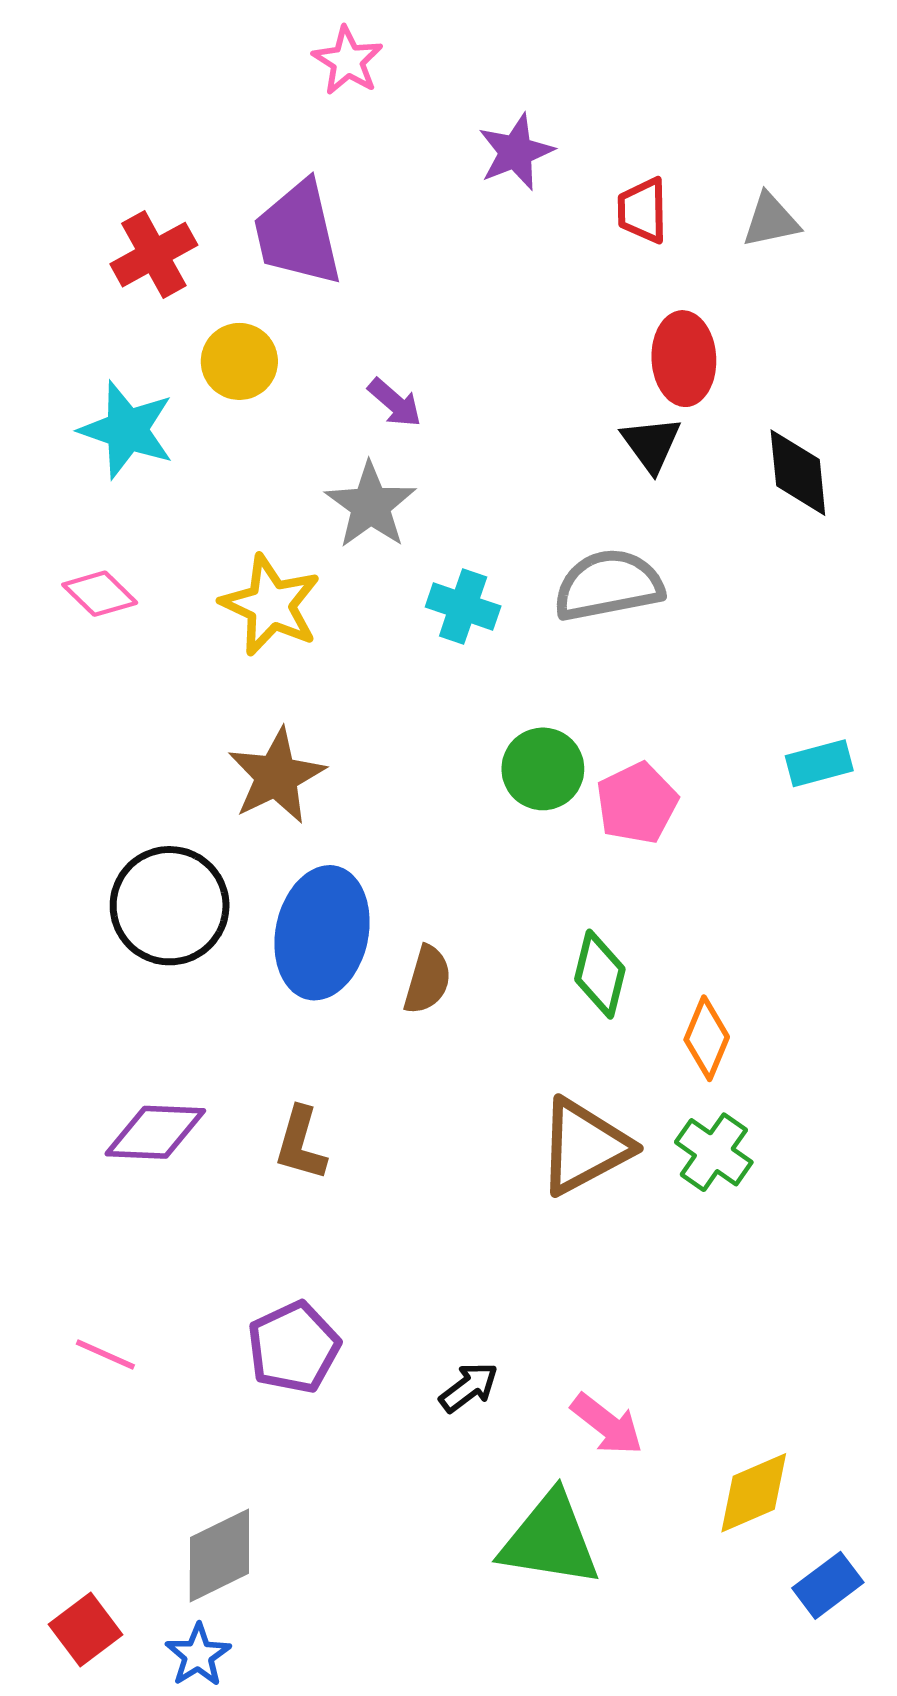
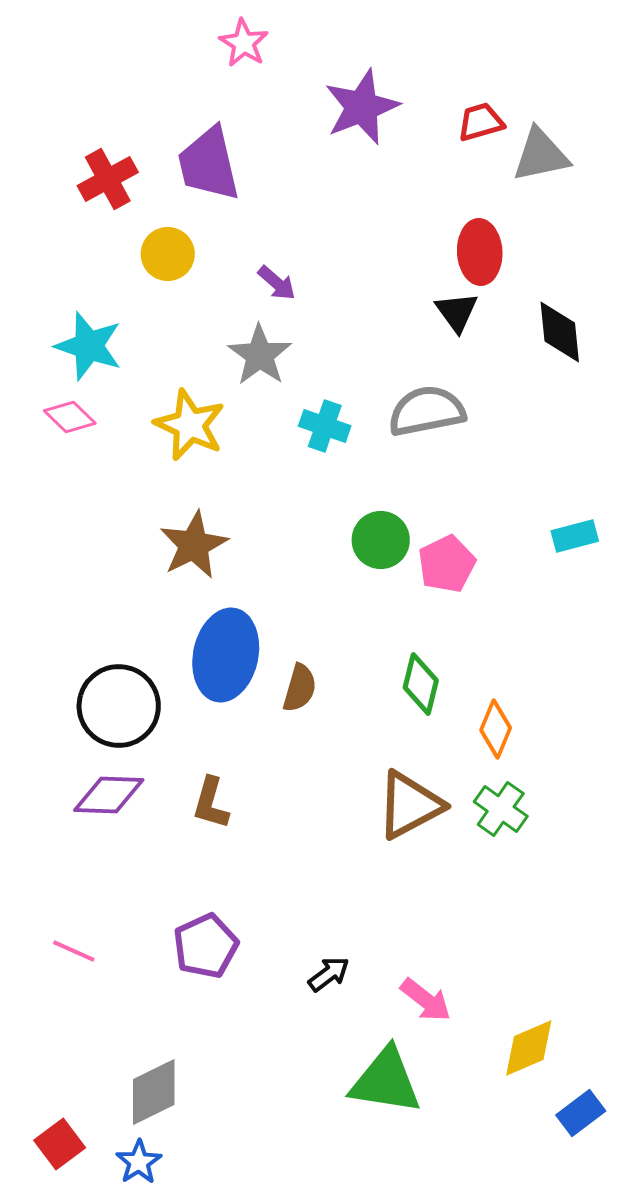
purple star: (516, 152) -> (362, 107), size x1.4
red trapezoid: (643, 210) -> (481, 122), moved, turned 75
gray triangle: (771, 220) -> (541, 155), size x1.4
cyan star: (127, 430) -> (89, 346), moved
black circle: (170, 906) -> (119, 706), moved

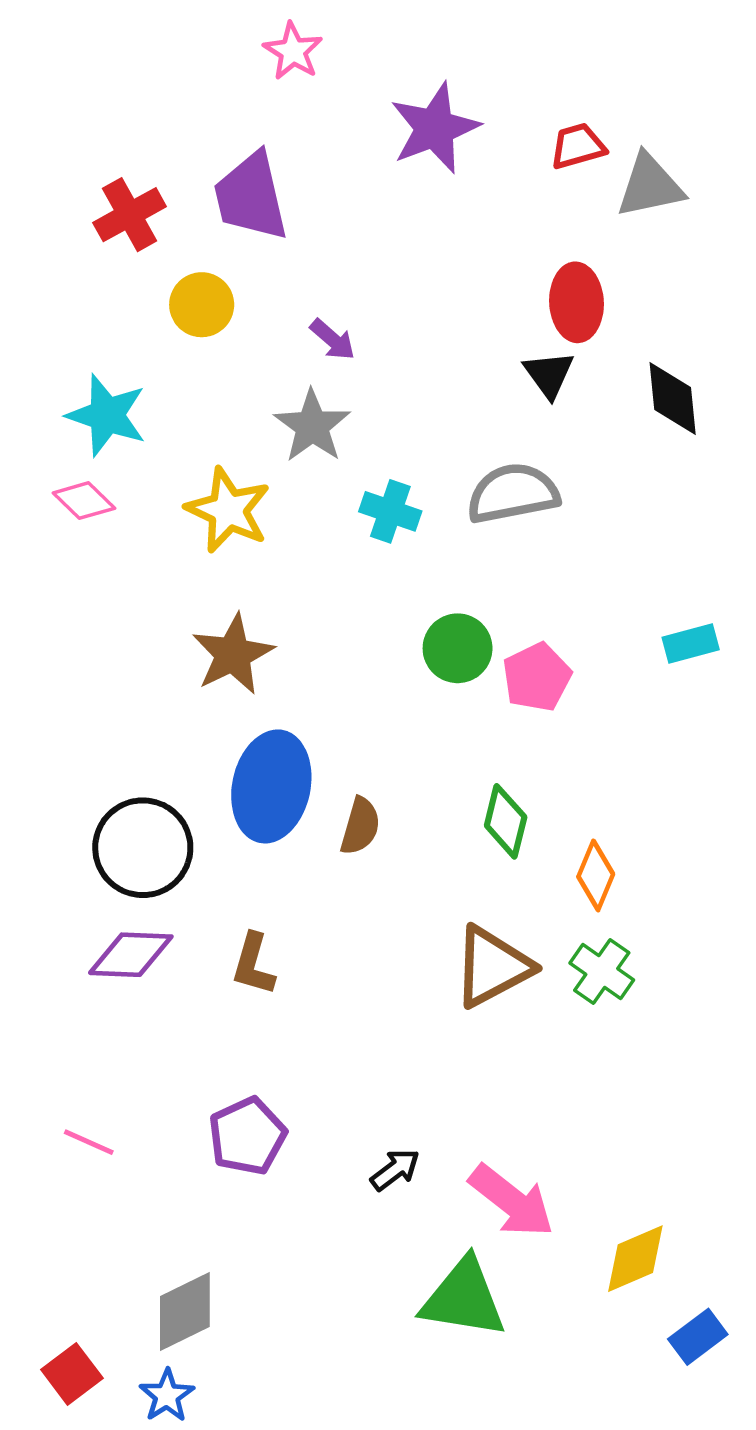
pink arrow: (426, 1000) -> (512, 1201), size x1.4

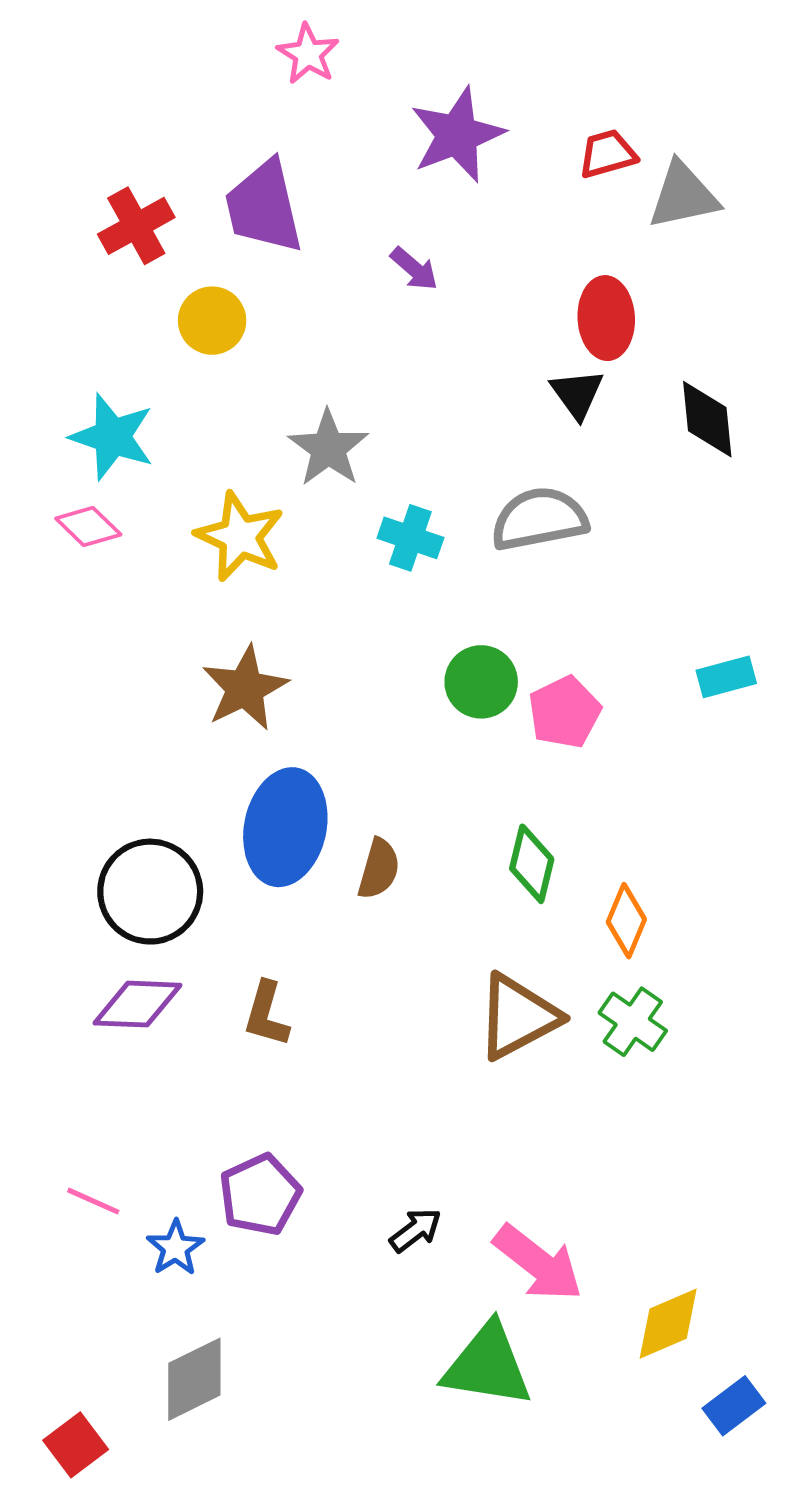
purple arrow: (333, 340) -> (414, 269), moved
blue star: (167, 1396) -> (175, 1248), moved

